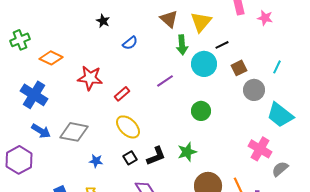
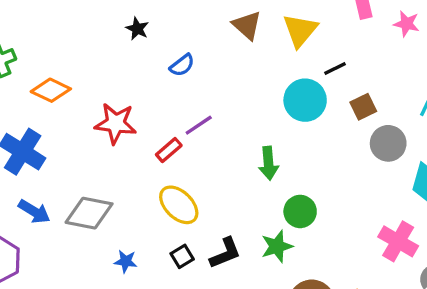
green arrow: (182, 45) -> (269, 163), moved
purple line: (165, 81) -> (199, 125), moved
green circle: (201, 111) -> (300, 211), moved

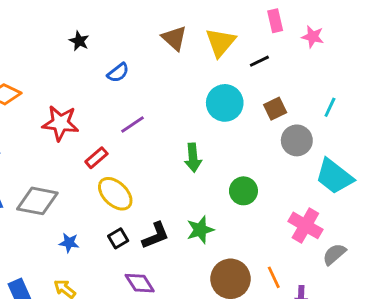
black line: (335, 69) -> (259, 61), moved
red rectangle: (169, 150) -> (96, 158), moved
green circle: (300, 211) -> (243, 191), moved

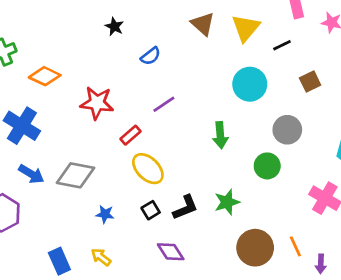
brown square: (275, 109) -> (310, 81), moved
gray circle: (297, 140) -> (287, 130), moved

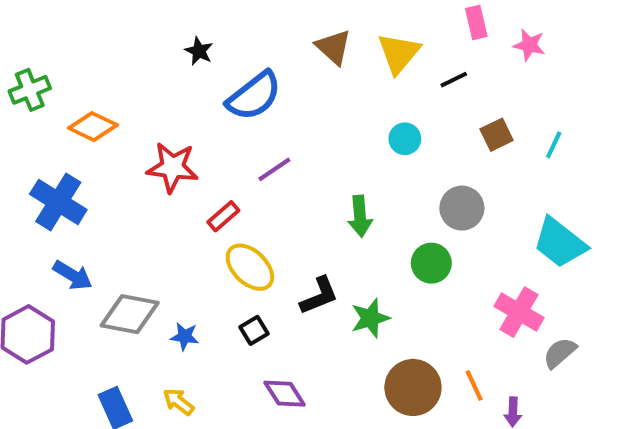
blue semicircle: (151, 56) -> (254, 96), size x1.8
cyan circle: (250, 84) -> (405, 139), size x0.6
gray diamond: (76, 175) -> (130, 314), moved
black L-shape: (185, 207) -> (319, 296), moved

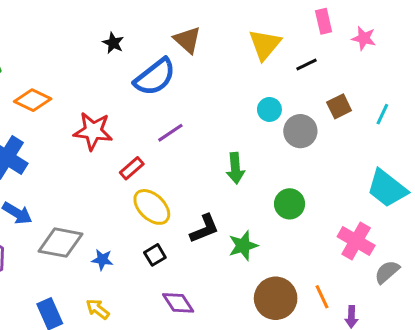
brown triangle: (333, 47) -> (187, 40), moved
gray circle: (462, 208) -> (300, 131), moved

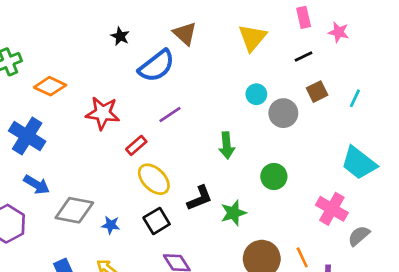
black line: (307, 65) -> (304, 56), moved
black square: (155, 255) -> (157, 221), size x1.4

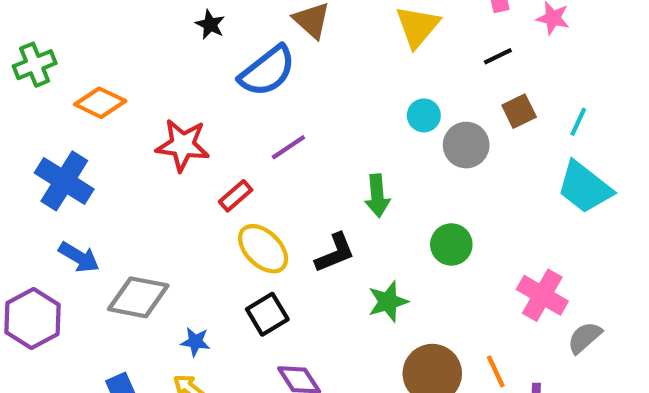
cyan trapezoid: (359, 163) -> (585, 187), moved
black L-shape: (200, 198) -> (335, 253), moved
blue star: (111, 225) -> (195, 342), moved

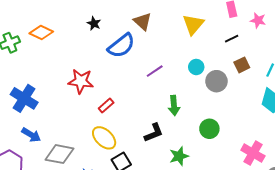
orange diamond: (100, 103) -> (41, 33), moved
purple line: (288, 147) -> (155, 71), moved
yellow ellipse: (263, 249) -> (104, 138), moved

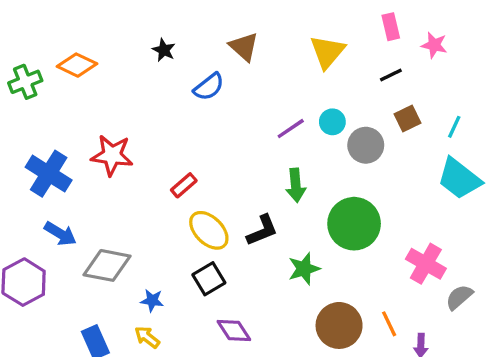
blue semicircle: (121, 46) -> (209, 87), size x0.7
purple line: (155, 71) -> (291, 129), moved
red star: (81, 81) -> (112, 155), moved
green circle: (209, 129) -> (354, 224), size x1.6
yellow ellipse: (104, 138) -> (209, 230), moved

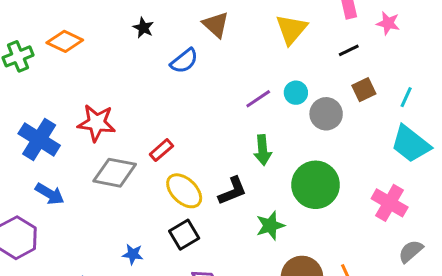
pink cross: (426, 264) -> (390, 203), moved
gray diamond: (107, 265) -> (115, 173), moved

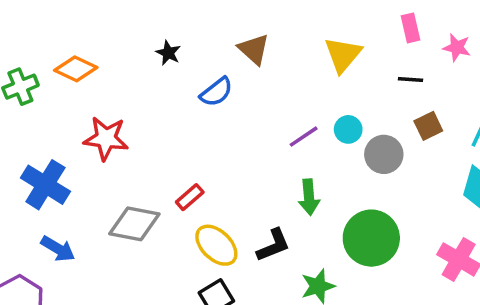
black line: (349, 50) -> (411, 80), turned 30
red star: (97, 123) -> (106, 138), moved

